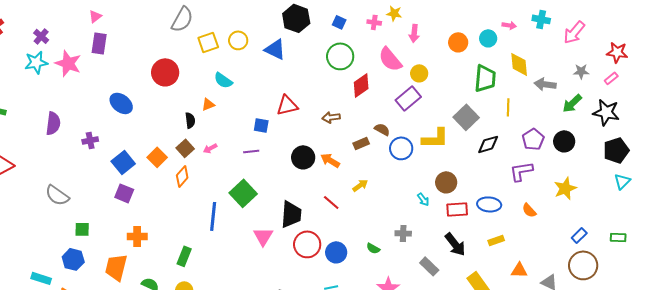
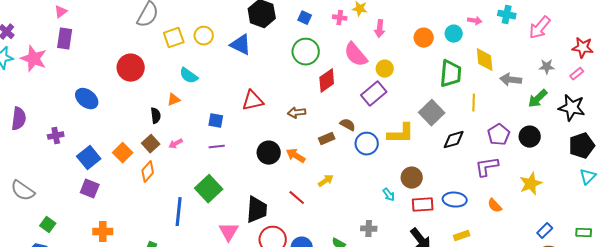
blue square: (261, 125) -> (216, 121), moved
green square: (82, 229) -> (48, 225), turned 35

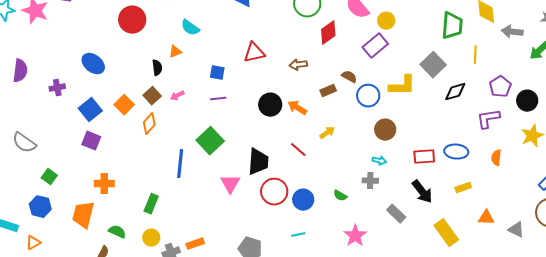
blue ellipse: (87, 99) -> (93, 64), moved
black circle: (530, 137) -> (527, 101), moved
brown circle: (412, 178) -> (385, 130), moved
cyan arrow: (389, 195) -> (379, 161), moved, turned -40
orange semicircle: (495, 206) -> (496, 158), turned 49

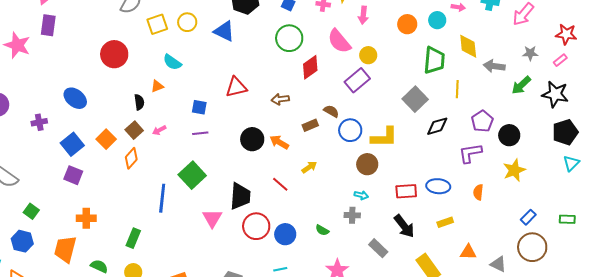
yellow L-shape: (402, 86) -> (384, 137), moved

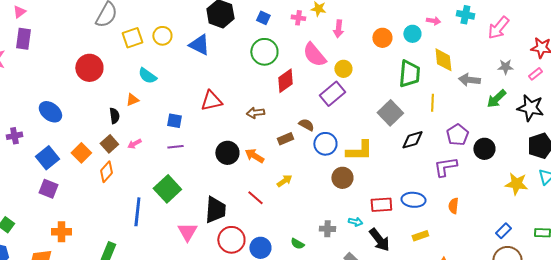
yellow star: (514, 170) -> (516, 184), moved, turned 30
cyan arrow: (361, 195) -> (355, 222), moved

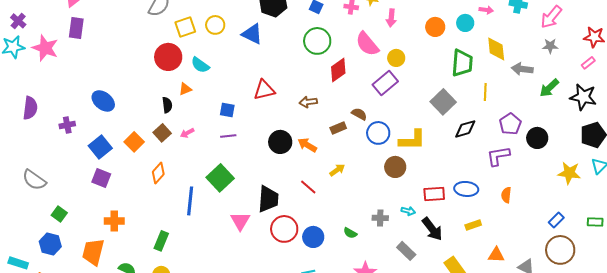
gray star: (505, 67) -> (550, 46), moved
red circle: (89, 68) -> (168, 57), moved
orange diamond: (106, 172) -> (158, 173), moved

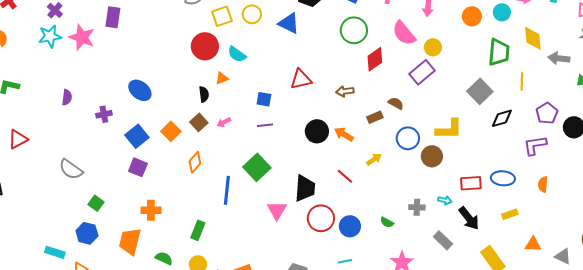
purple semicircle: (30, 108) -> (67, 97), size x0.7
blue circle: (378, 133) -> (408, 138), moved

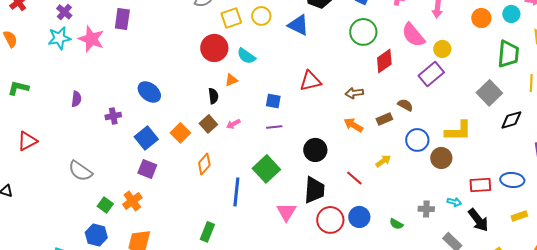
black circle: (317, 131) -> (315, 150), moved
orange arrow: (344, 134) -> (353, 125), moved
orange cross: (151, 210) -> (132, 201), moved, turned -36
blue circle: (350, 226) -> (359, 217), moved

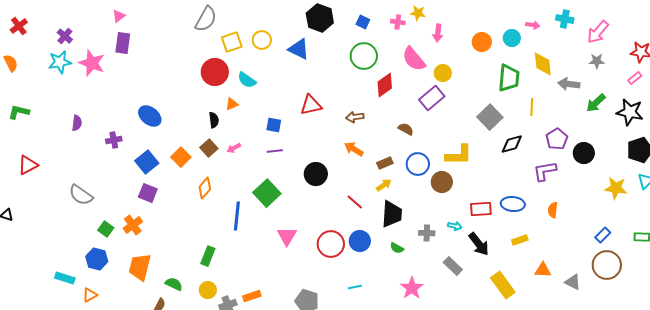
brown rectangle: (384, 119) -> (385, 163), moved
black trapezoid: (314, 190) -> (392, 214), moved

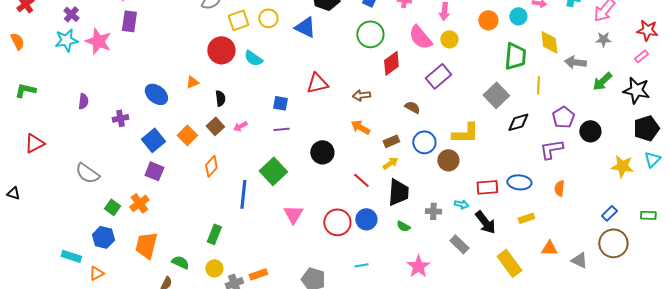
yellow circle: (443, 73) -> (449, 39), moved
orange triangle: (232, 104) -> (192, 82), moved

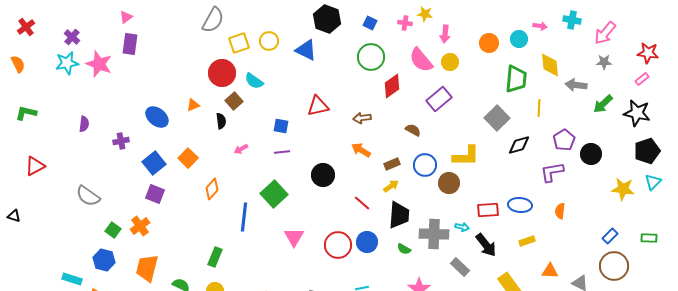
brown square: (215, 126) -> (234, 101), moved
gray cross: (433, 211) -> (434, 234), size x1.8

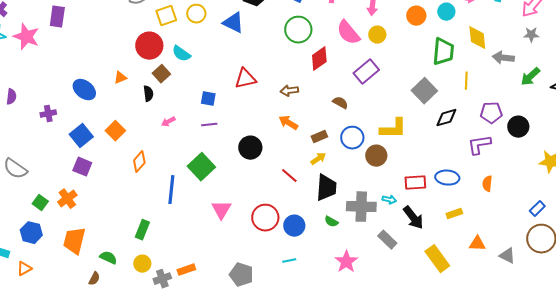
purple pentagon: (564, 140) -> (491, 113), turned 30
blue circle: (367, 242) -> (294, 226), moved

